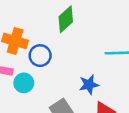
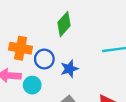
blue star: (89, 85) -> (69, 69), moved

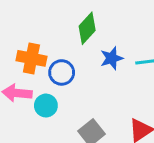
blue star: (69, 69) -> (112, 58), moved

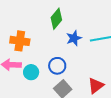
blue circle: (62, 72) -> (57, 66), moved

